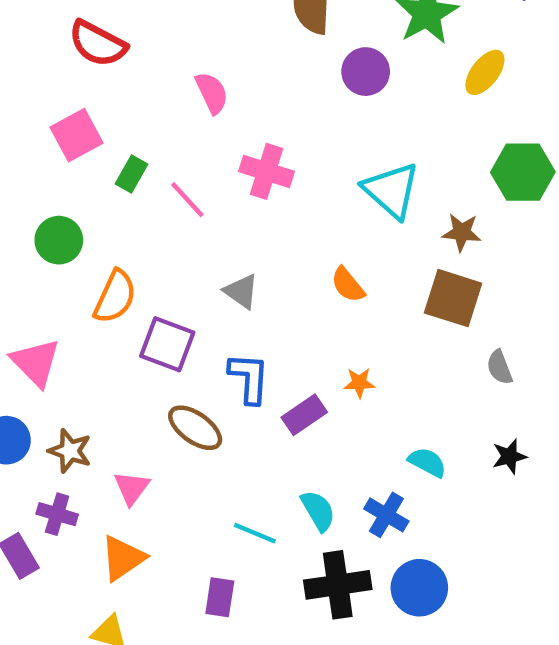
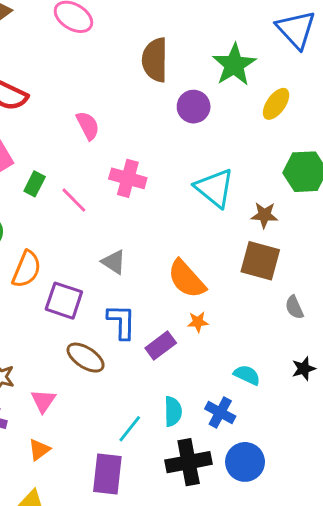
orange semicircle: (348, 285) -> (187, 279), moved, size x1.6
cyan semicircle: (318, 511) -> (173, 411), turned 32
cyan line: (255, 533) -> (130, 429), turned -72
orange triangle: (123, 558) -> (39, 450), size x0.7
purple rectangle: (220, 597) -> (107, 474), size x1.5

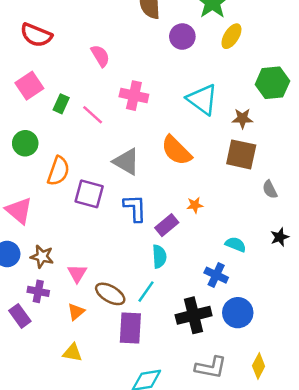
yellow ellipse: (276, 104) -> (231, 36), moved
gray triangle: (114, 262) -> (126, 162), size x1.4
orange semicircle: (187, 279) -> (176, 150), moved
brown ellipse: (86, 358) -> (110, 294), moved
cyan semicircle: (173, 411) -> (159, 256), moved

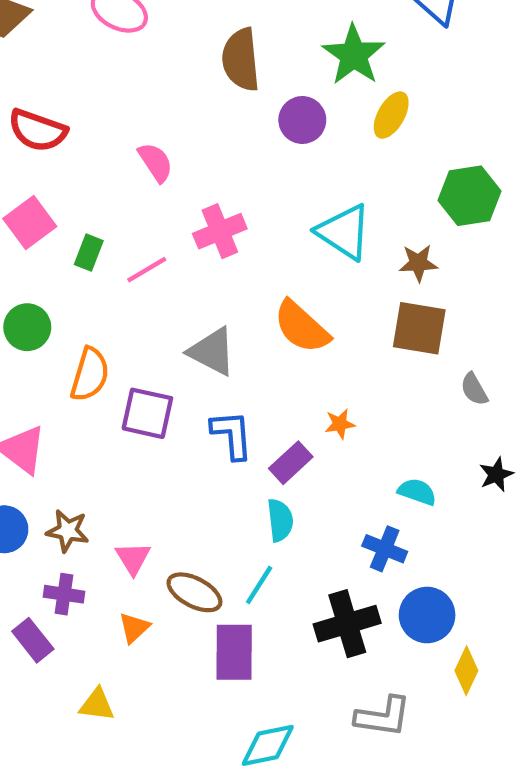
pink cross: (134, 96) -> (220, 231), turned -32
pink line: (93, 115) -> (147, 270), turned -70
yellow triangle: (73, 353) -> (97, 705), moved
yellow diamond: (259, 366) -> (466, 671), moved

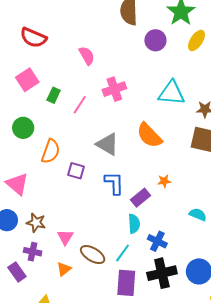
cyan triangle: (344, 232) -> (172, 93), turned -32
pink line: (147, 270) -> (80, 105), turned -30
purple square: (147, 413) -> (76, 171), size x0.7
blue cross: (385, 549) -> (157, 241), moved
purple rectangle: (234, 652) -> (126, 283), moved

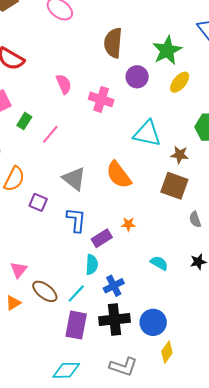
pink cross: (114, 89) -> (101, 99), moved, turned 30
blue cross: (157, 241) -> (114, 286), turned 30

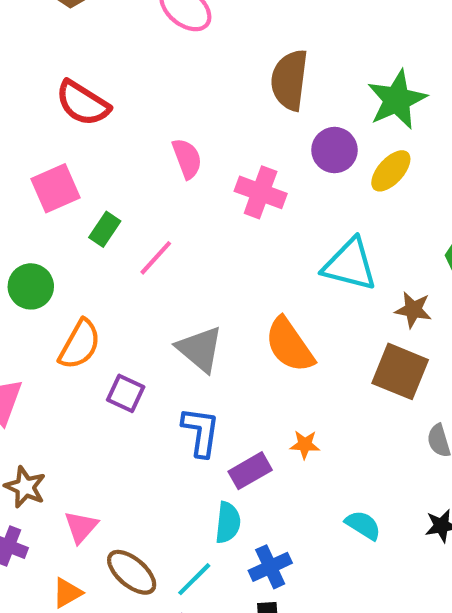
yellow ellipse: (180, 82) -> (391, 171), moved

